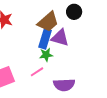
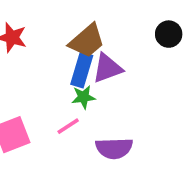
black circle: (74, 12) -> (169, 34), moved
purple triangle: (60, 38) -> (107, 68), turned -36

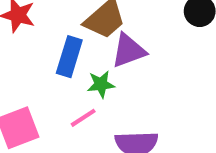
blue rectangle: (82, 70) -> (69, 57), moved

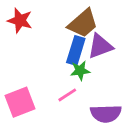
blue rectangle: (69, 57) -> (76, 51), moved

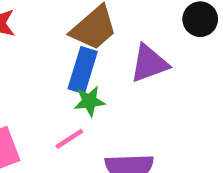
purple triangle: (100, 46) -> (149, 63), moved

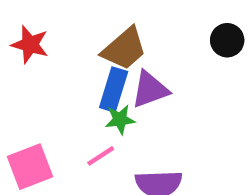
purple triangle: (149, 63) -> (150, 90), moved

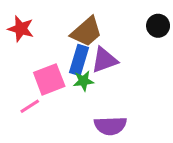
pink line: (101, 156) -> (30, 106), moved
pink square: (30, 167) -> (49, 79), moved

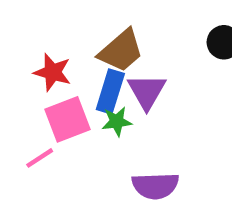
red star: (21, 29) -> (53, 72), moved
purple triangle: (104, 60) -> (147, 92), turned -40

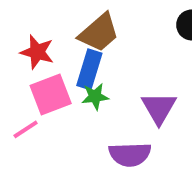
purple triangle: (147, 92) -> (159, 108), moved

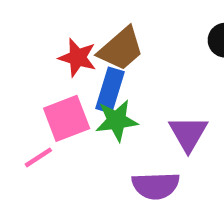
red star: (37, 52) -> (77, 58), moved
green star: (95, 96) -> (117, 121), size x1.4

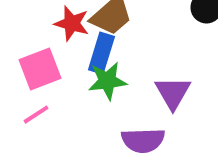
pink square: (67, 118) -> (40, 69), moved

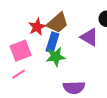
red star: (72, 23) -> (37, 27), turned 30
purple triangle: (173, 93) -> (89, 37), moved, turned -30

